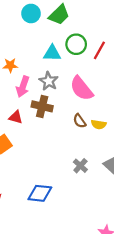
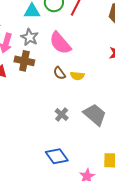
blue diamond: (40, 193) -> (57, 156), moved, turned 50

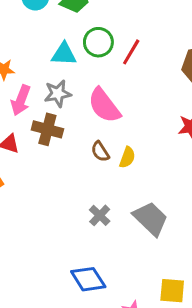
gray star: (30, 37) -> (58, 94), turned 30
yellow semicircle: (77, 76) -> (127, 157), turned -80

